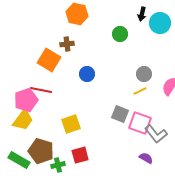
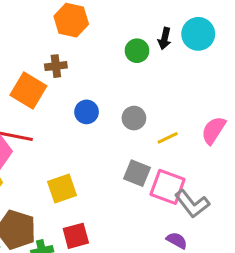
black arrow: (142, 14) -> (165, 38), moved
gray circle: (144, 74) -> (134, 118), moved

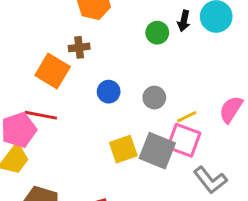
gray square: (137, 173) -> (157, 151), size x1.4
pink square: (168, 187) -> (184, 140), moved
yellow square: (62, 188) -> (123, 149), moved

